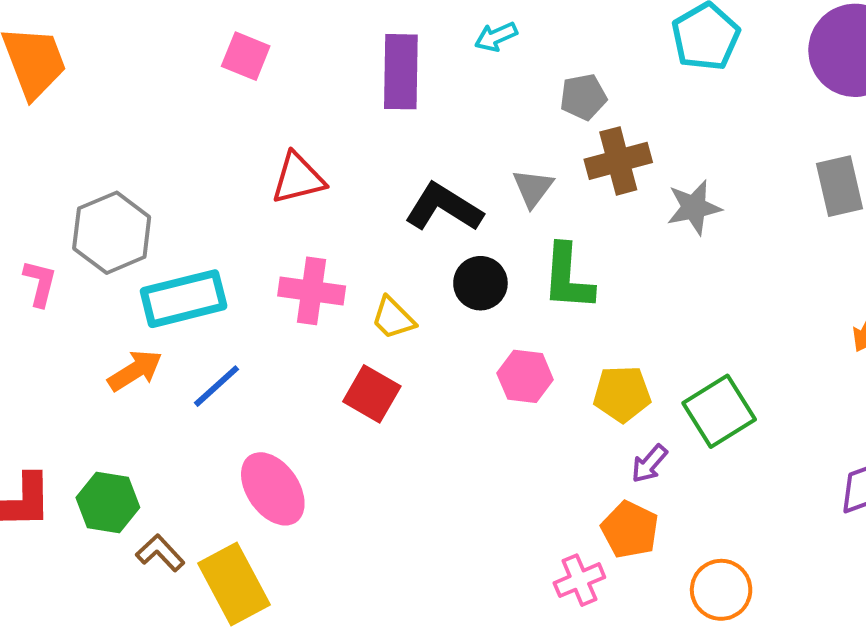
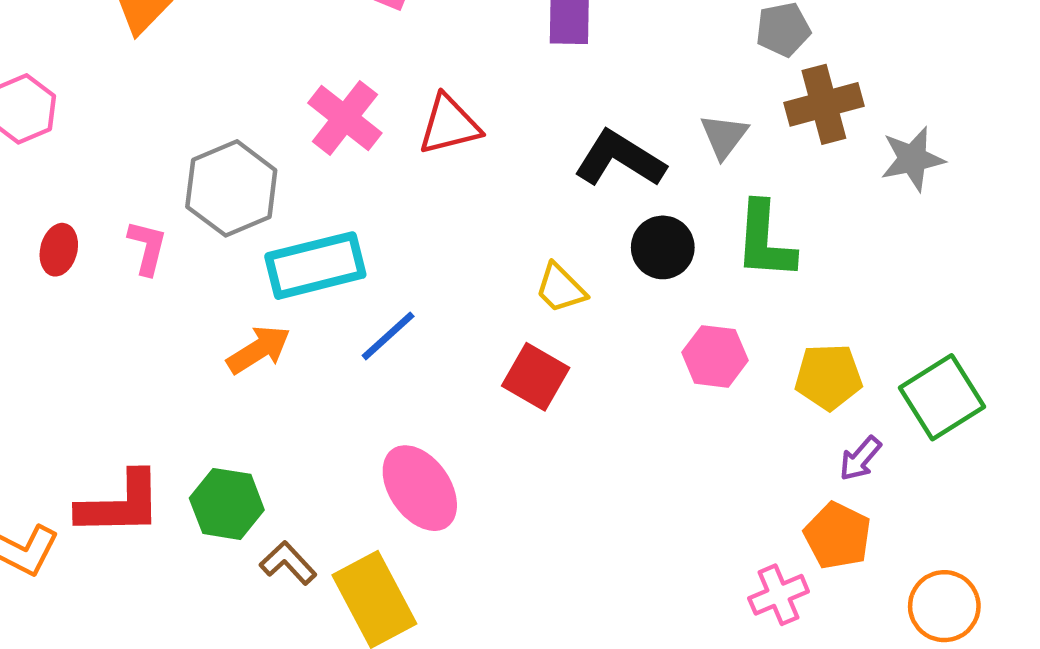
pink cross: (312, 291) -> (345, 118), moved, turned 30
blue line: (217, 386) -> (388, 336), moved

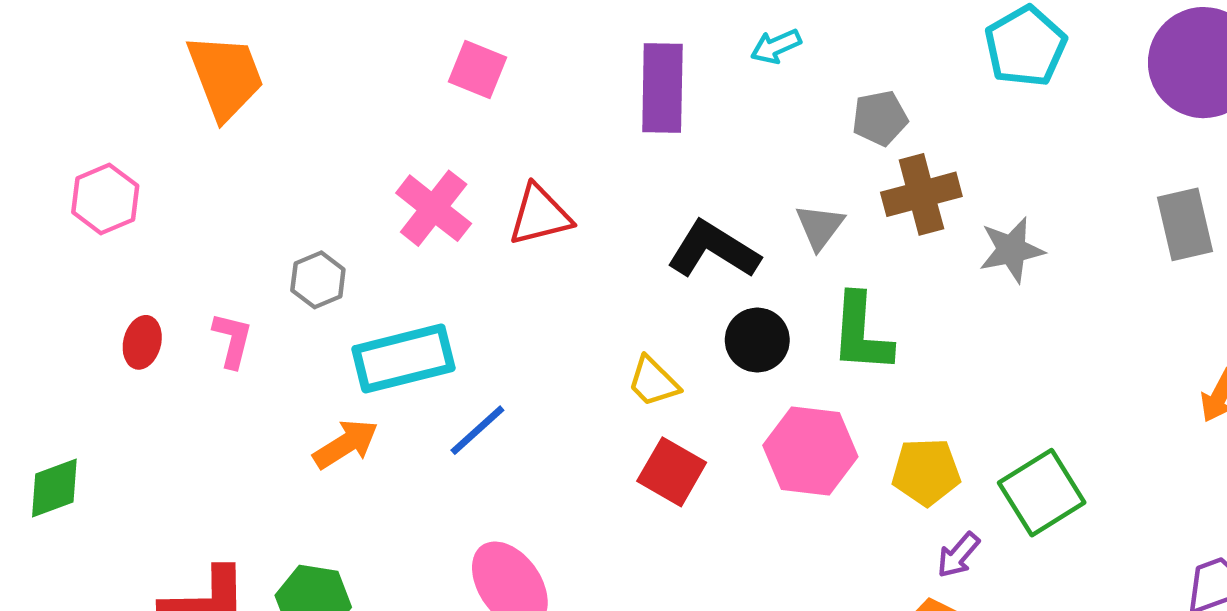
gray hexagon: (231, 188) -> (318, 280), size x0.6
pink hexagon: (715, 356) -> (810, 451), size x1.4
red square: (536, 377) -> (672, 472), moved

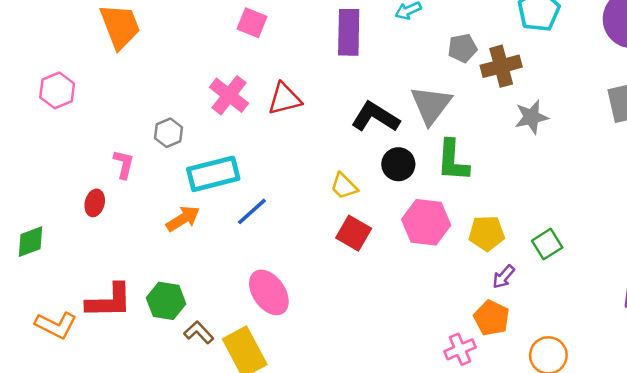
brown cross: (921, 194) -> (501, 66), moved
gray triangle: (820, 227) -> (431, 105), size x1.6
red ellipse: (142, 342) -> (95, 203), moved
green square: (1042, 493) -> (547, 244), size x0.7

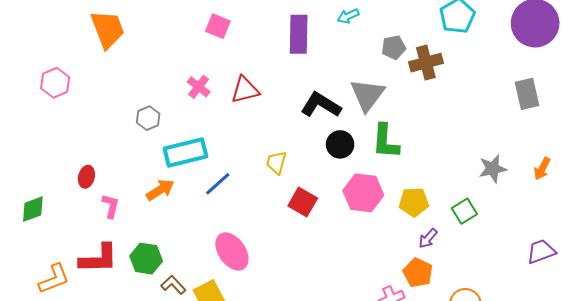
pink cross: (229, 95) -> (199, 87), size x0.7
gray star: (531, 117) -> (493, 169), moved
pink L-shape: (124, 164) -> (111, 206), moved
yellow trapezoid: (344, 186) -> (276, 163), moved, turned 60
orange L-shape: (56, 325) -> (54, 279), turned -48

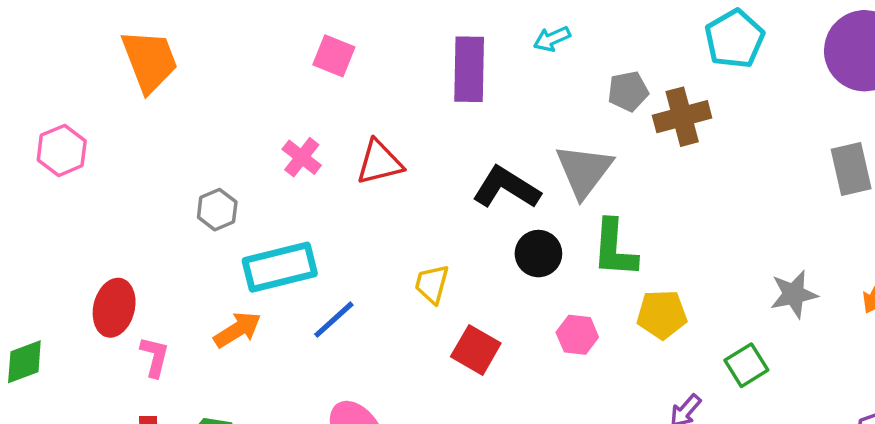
red ellipse: (86, 177) -> (114, 308), size x1.5
pink hexagon: (363, 193) -> (577, 335), size x0.6
yellow pentagon: (414, 202) -> (662, 314), moved

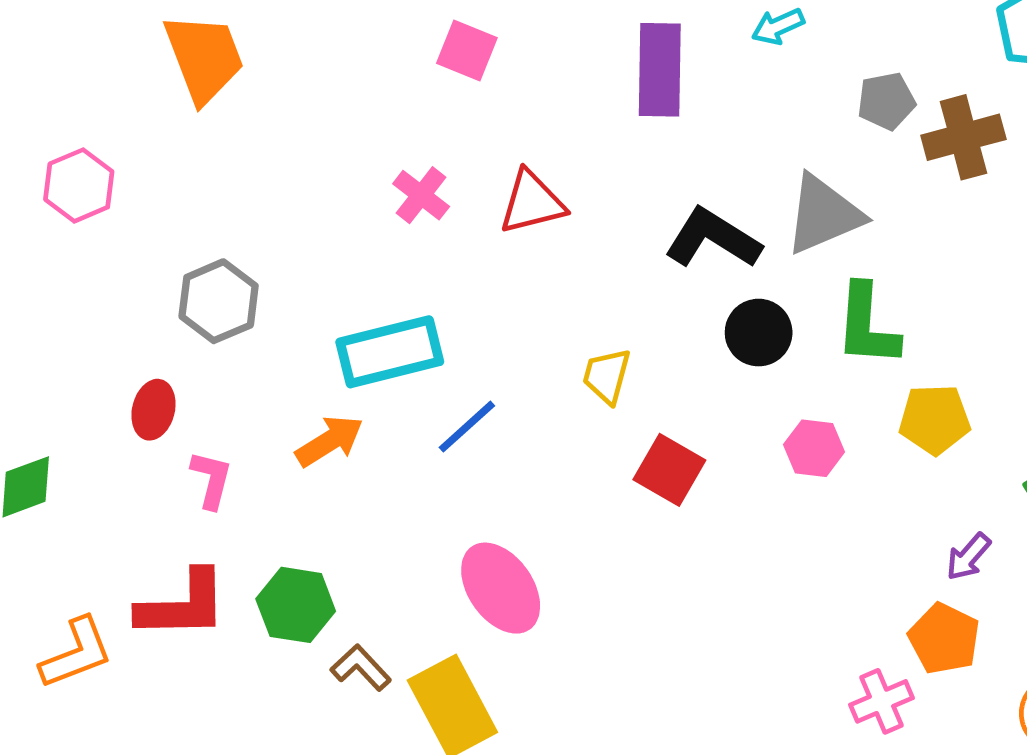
gray triangle: (584, 171) -> (824, 214), turned 30
gray hexagon: (217, 210) -> (219, 301), moved, size x1.4
red ellipse: (114, 308) -> (153, 410), size x0.7

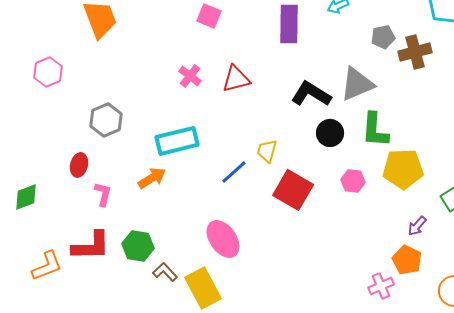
yellow pentagon: (935, 419) -> (403, 169), size x1.4
blue line: (467, 427) -> (234, 172), moved
red square: (669, 470) -> (293, 190), size x1.4

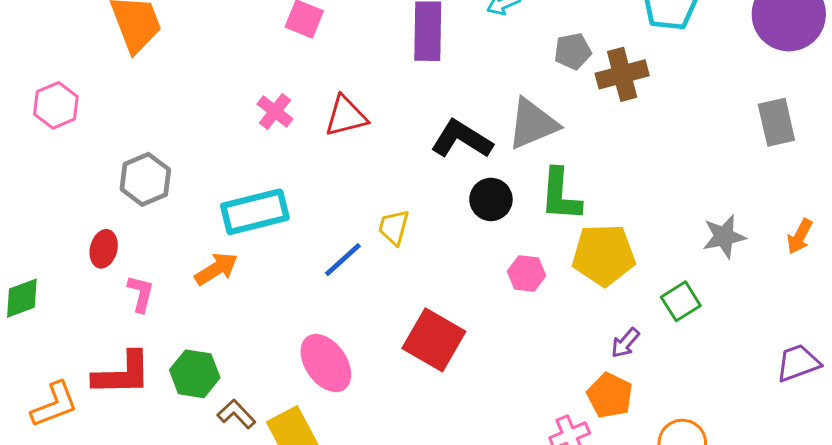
red square: (293, 190) -> (434, 340), moved

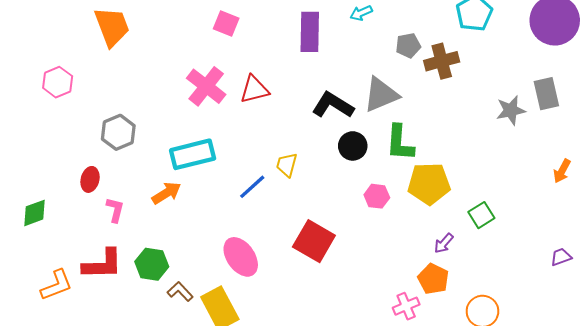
pink cross: (275, 111) -> (206, 86), size x1.6
gray star: (724, 236) -> (511, 110), moved
purple trapezoid: (798, 363) -> (561, 257), size x0.7

